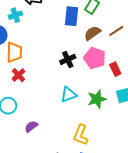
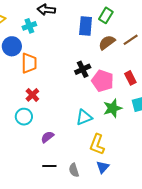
pink pentagon: (95, 58) -> (103, 81), moved
red cross: (18, 75) -> (32, 95), moved
cyan triangle: (69, 94) -> (84, 117), moved

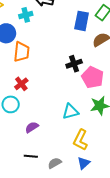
gray semicircle: (74, 170) -> (55, 163), turned 72

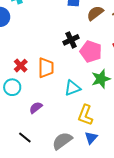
orange trapezoid: (21, 52) -> (46, 68), moved
black line: (31, 156) -> (25, 137), moved, turned 40
gray semicircle: (55, 163) -> (62, 141), size x1.5

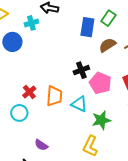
green star: (101, 79) -> (101, 120), moved
cyan triangle: (72, 88) -> (79, 104), moved, turned 42
purple semicircle: (36, 108) -> (41, 145), moved, turned -112

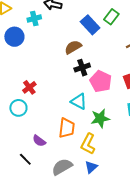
blue rectangle: (87, 27) -> (90, 25), turned -54
brown semicircle: (107, 45) -> (73, 47), moved
orange trapezoid: (54, 96) -> (67, 128), moved

